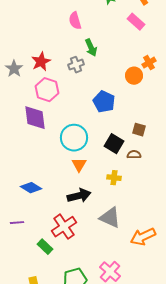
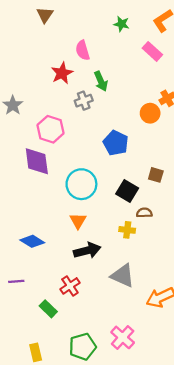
red star: (41, 62) -> (62, 73), moved
brown semicircle: (134, 155) -> (144, 213), moved
orange triangle: (79, 165) -> (78, 221), moved
red cross: (64, 227) -> (70, 286), size x0.7

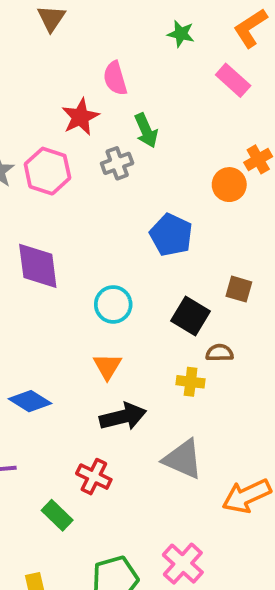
pink hexagon: (51, 129) -> (47, 171), moved
cyan circle: (81, 184) -> (113, 304), size x0.7
red cross: (70, 286) -> (94, 477), turned -30

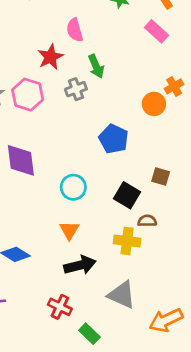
yellow cross: (191, 382) -> (127, 241), size x1.4
green rectangle: (57, 515) -> (89, 334), moved

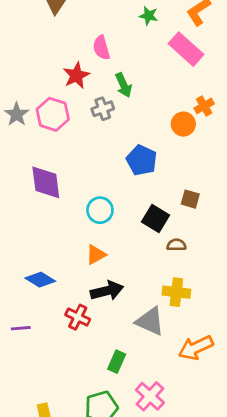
pink rectangle: (157, 31) -> (186, 49), size x1.4
orange triangle: (69, 230) -> (96, 255), turned 30
yellow cross: (127, 241) -> (176, 292), moved
red cross: (60, 307) -> (78, 317), moved
green rectangle: (89, 334) -> (117, 362), turned 70

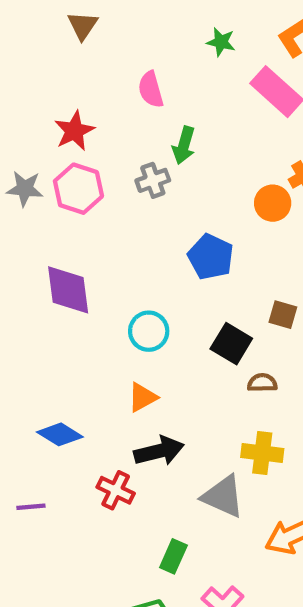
red star: (76, 75) -> (74, 131), moved
green arrow: (124, 85) -> (184, 145), turned 40
gray star: (17, 114) -> (25, 189), turned -30

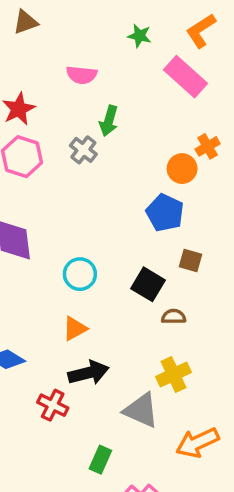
brown triangle: (83, 25) -> (25, 22), turned 36
pink semicircle: (151, 90) -> (82, 75), turned -68
gray cross: (153, 180) -> (83, 150), turned -32
blue pentagon: (211, 257) -> (165, 213), moved
yellow cross: (262, 453) -> (174, 375), turned -32

